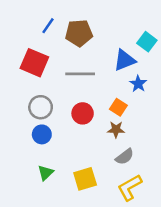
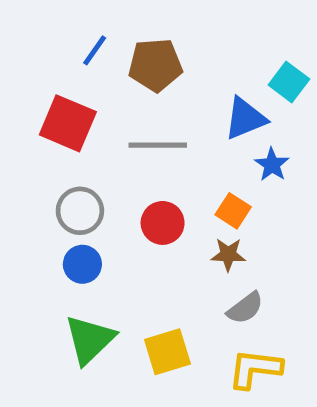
green triangle: (46, 173) -> (90, 340), size x1.6
yellow L-shape: (130, 188) -> (255, 369), turned 36

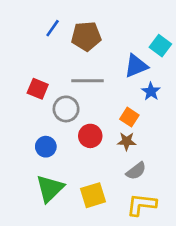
red square: (68, 123) -> (38, 89), moved, size x0.7
gray circle: (80, 211) -> (66, 109), moved
red circle: (163, 223) -> (90, 136), moved

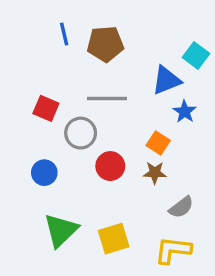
blue line: (53, 28) -> (64, 34), turned -48
blue circle: (46, 147) -> (44, 173), moved
gray semicircle: (136, 171) -> (181, 207), moved

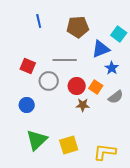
brown pentagon: (105, 44) -> (78, 27), moved
red circle: (110, 166) -> (77, 86), moved
brown star: (155, 173) -> (83, 105), moved
gray semicircle: (181, 207) -> (116, 97), moved

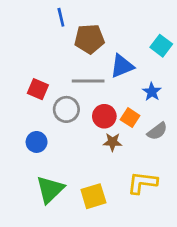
blue line: (39, 21) -> (61, 17), moved
brown pentagon: (78, 27) -> (89, 39), moved
blue triangle: (101, 49) -> (122, 66), moved
yellow L-shape: (105, 152) -> (142, 183), moved

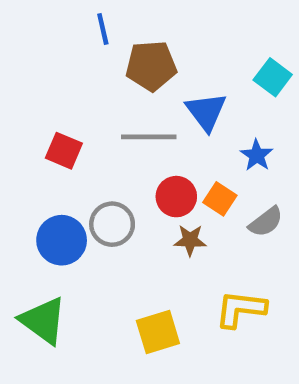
blue triangle: (122, 66) -> (206, 112), turned -45
gray circle: (66, 109) -> (112, 224), moved
blue circle: (37, 142) -> (62, 240), size x1.4
green triangle: (50, 189) -> (43, 321), moved, turned -40

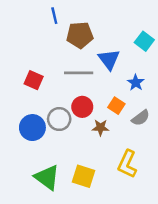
red circle: (176, 197) -> (82, 107), moved
yellow L-shape: (241, 309) -> (127, 164), turned -72
green triangle: (43, 321) -> (47, 177), moved
yellow square: (158, 332) -> (83, 176), turned 35

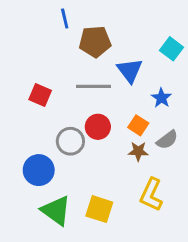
blue circle: (32, 128) -> (39, 170), moved
brown star: (101, 128) -> (138, 151), moved

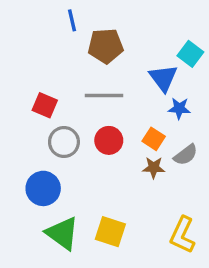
blue triangle: (130, 70) -> (163, 78), moved
blue star: (161, 98) -> (179, 108), turned -30
gray circle: (70, 141) -> (64, 142), moved
yellow L-shape: (151, 195) -> (182, 235), moved

